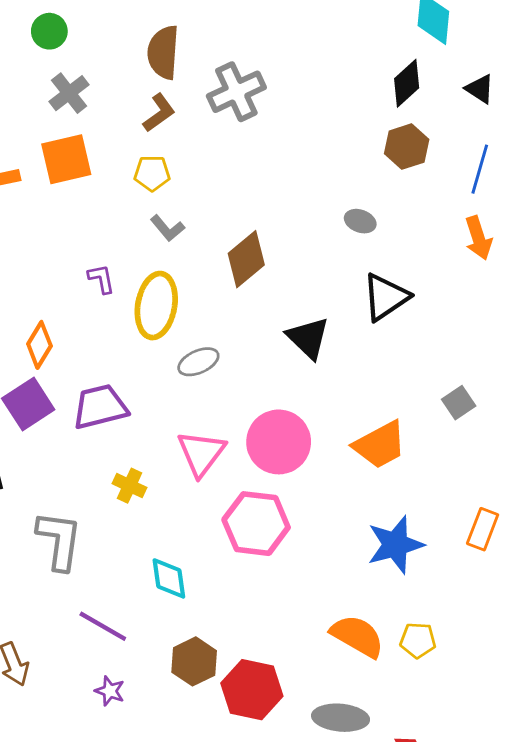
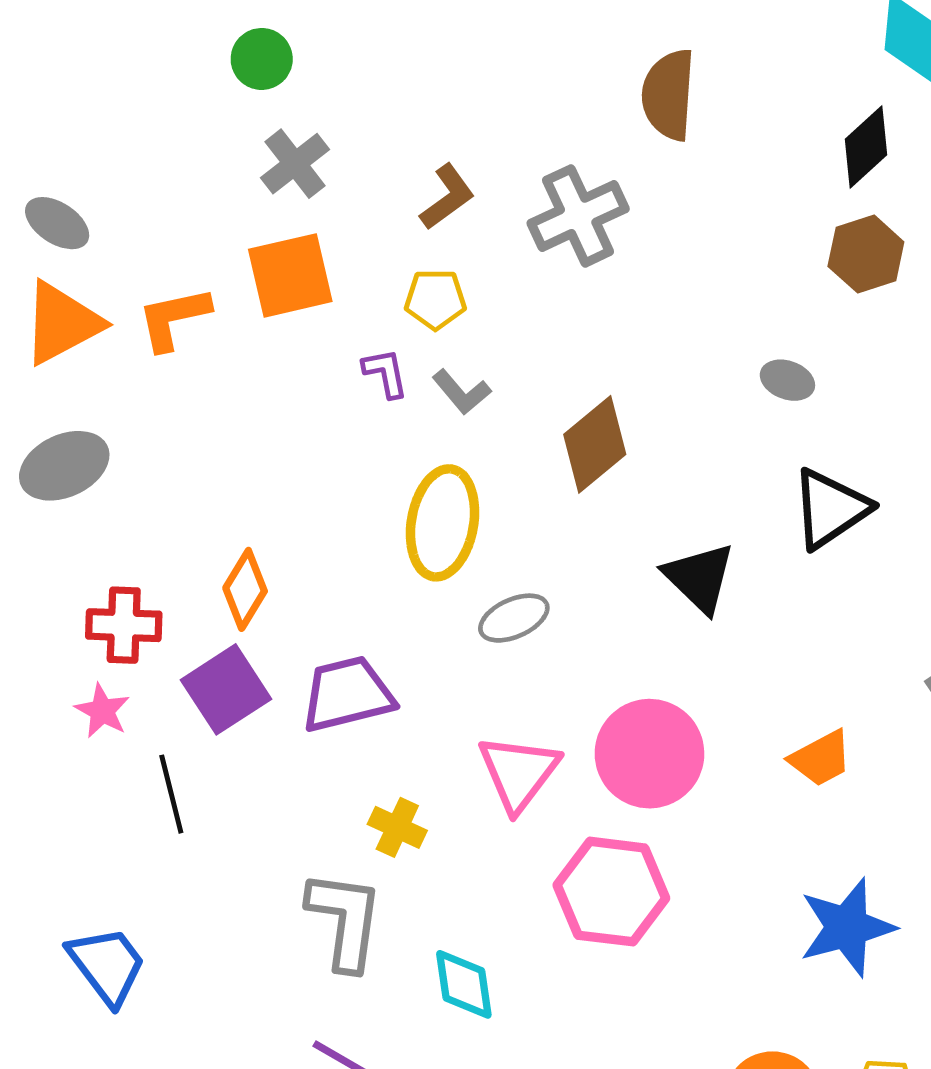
brown semicircle: (163, 52) -> (669, 95), moved
gray cross: (236, 92) -> (578, 216), moved
purple L-shape: (101, 279) -> (385, 373), moved
orange trapezoid: (380, 445) -> (821, 758), size x0.7
gray L-shape: (59, 540) -> (345, 920), moved

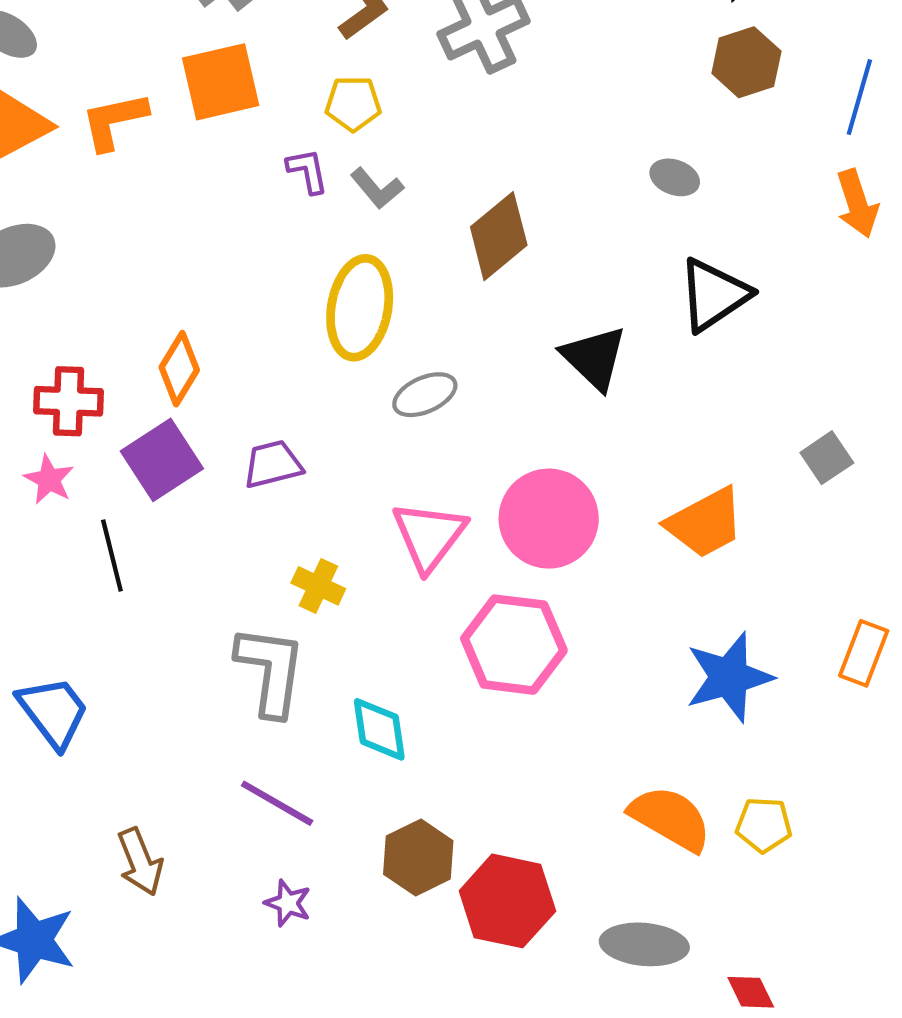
purple trapezoid: (347, 694) -> (273, 464), size x0.7
orange trapezoid: (821, 758) -> (705, 523), size x1.4

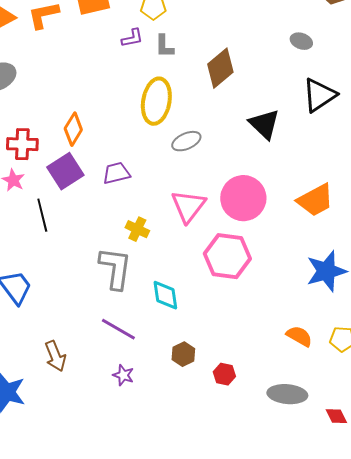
purple L-shape: (307, 171) -> (132, 38), turned 90
gray L-shape: (377, 188) -> (164, 46), turned 40
orange semicircle: (670, 818) -> (299, 336), size x0.7
brown hexagon: (418, 857) -> (183, 354), size x0.7
red hexagon: (507, 901) -> (224, 374), size x0.5

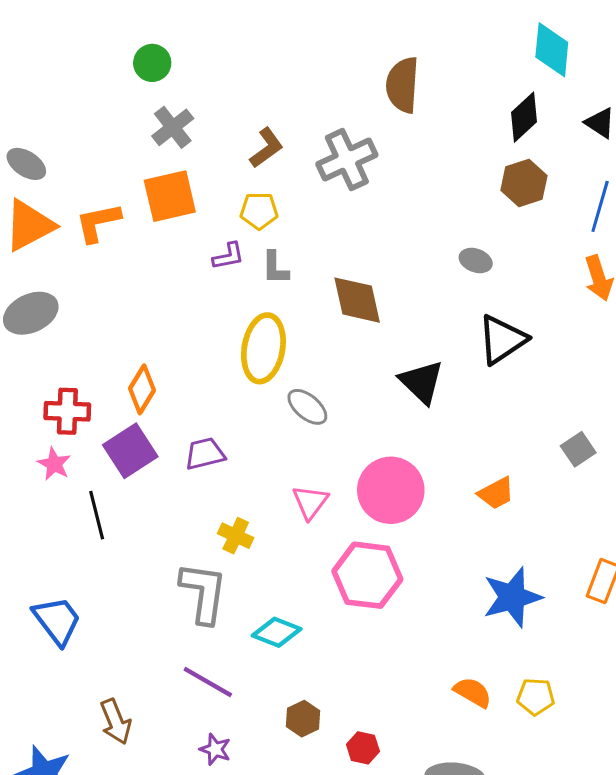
brown diamond: (220, 68) -> (357, 300), turned -63
gray ellipse: (186, 141) -> (307, 407), turned 64
orange trapezoid: (315, 200) -> (496, 493), size x0.7
pink triangle: (188, 206) -> (310, 502), size x0.7
cyan diamond: (165, 295) -> (277, 632), turned -60

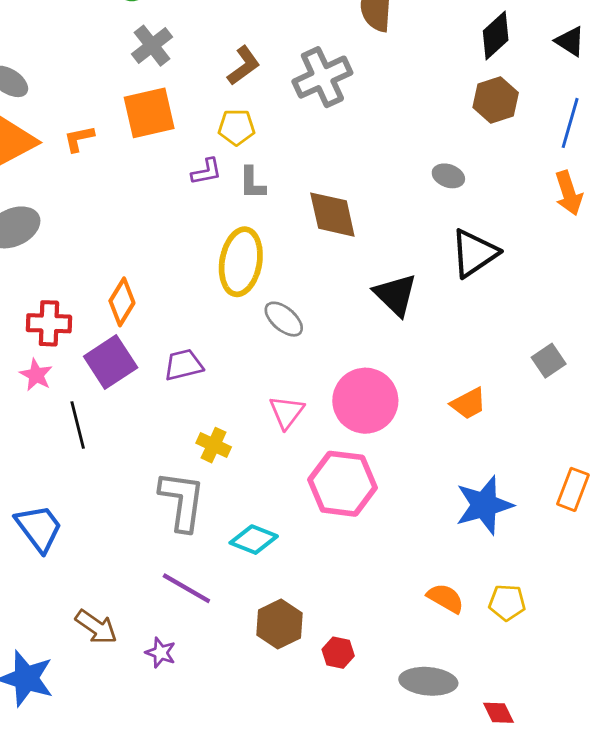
orange L-shape: (98, 222) -> (79, 139), size x0.7
brown hexagon: (303, 719) -> (279, 624), size x1.4
brown arrow: (116, 722) -> (96, 627), turned -33
purple star: (215, 749) -> (161, 653), moved

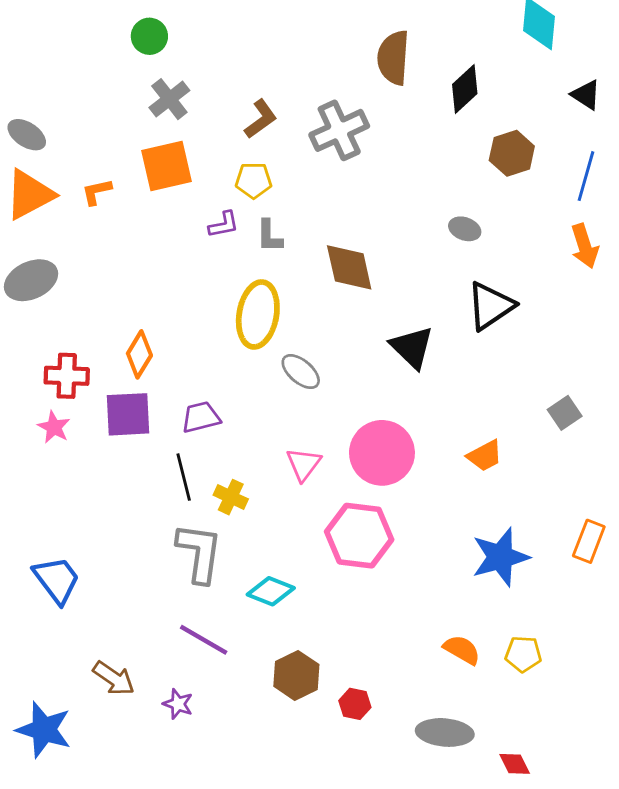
black diamond: (496, 36) -> (465, 89), moved
purple square: (111, 362) -> (128, 414), turned 30
black line: (78, 425) -> (184, 477), moved

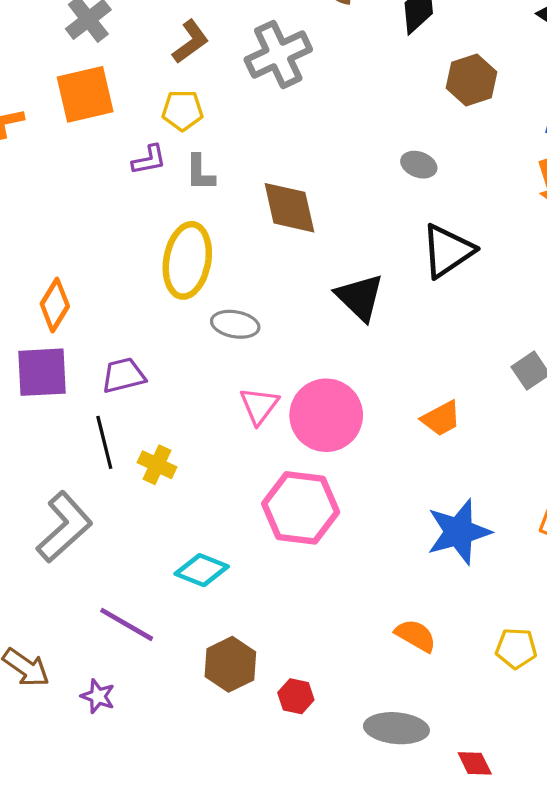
gray ellipse: (301, 372) -> (235, 324), turned -30
pink triangle: (304, 464) -> (259, 406), moved
gray L-shape: (199, 553) -> (64, 527), moved, turned 40
yellow pentagon: (523, 654) -> (516, 648), moved

